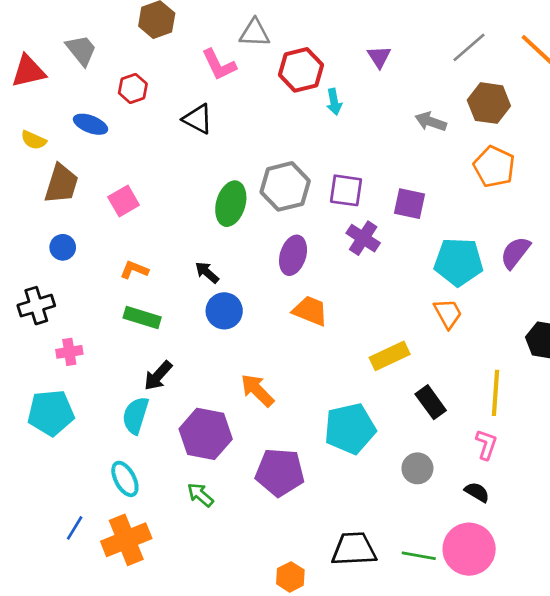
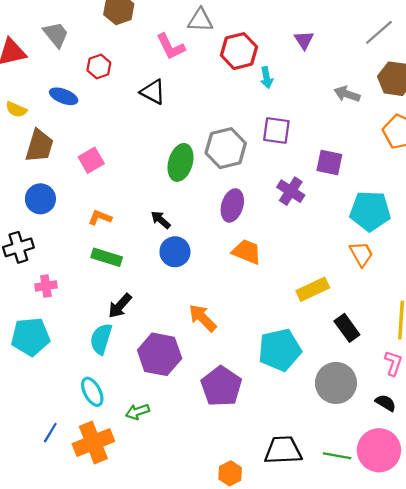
purple square: (346, 190) -> (276, 130), moved
blue circle: (63, 247) -> (40, 199), size x1.4
gray circle: (417, 468) -> (336, 383), size x1.6
purple pentagon: (280, 472) -> (221, 386), turned 30
green arrow: (200, 495) -> (137, 412), moved, turned -60

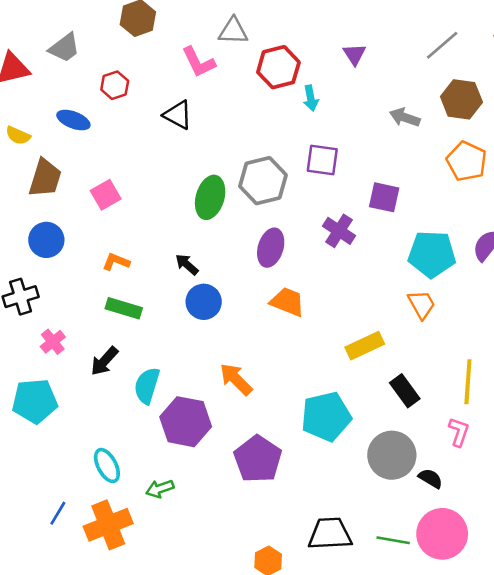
gray trapezoid: (56, 35) -> (64, 48), turned 92
pink cross: (46, 286) -> (53, 342), turned -30
black arrow: (120, 306) -> (104, 361), moved
cyan semicircle: (101, 339) -> (147, 386), moved
black semicircle: (386, 403) -> (431, 478), moved

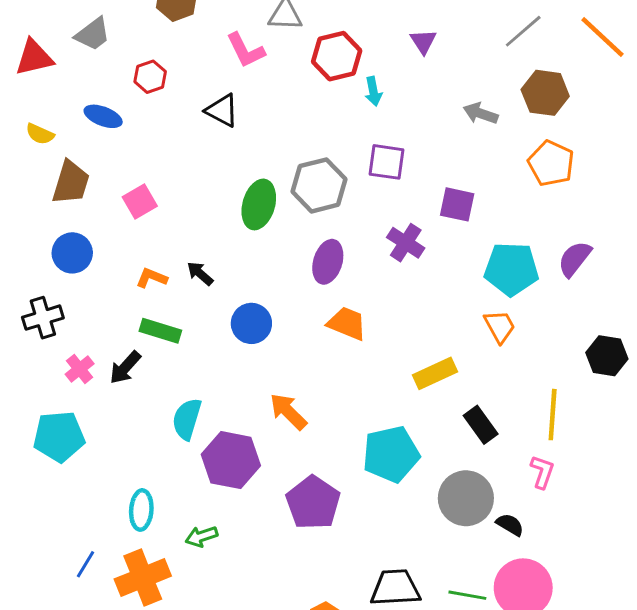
black arrow: (187, 264) -> (200, 274), moved
black arrow: (104, 361) -> (125, 368), moved
cyan ellipse: (107, 466) -> (141, 510), turned 32

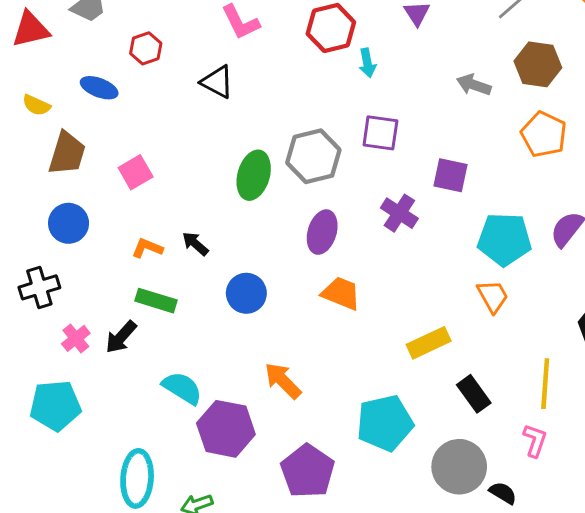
cyan semicircle: (187, 419) -> (182, 388), turned 105
cyan ellipse: (141, 510) -> (137, 478), size x1.4

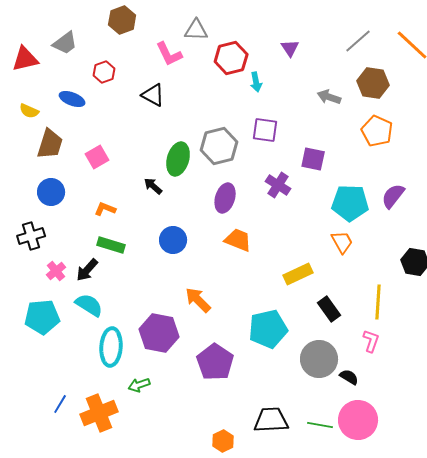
black arrow: (195, 244) -> (153, 186), moved
cyan semicircle: (182, 388) -> (89, 305), moved
cyan ellipse: (137, 478) -> (111, 347), moved

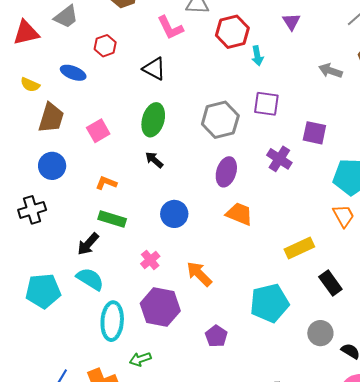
green ellipse: (178, 159) -> (153, 120), moved
pink cross: (56, 271) -> (150, 260), moved
gray circle: (319, 359) -> (320, 333), size x0.7
purple pentagon: (215, 362) -> (216, 336), size x0.6

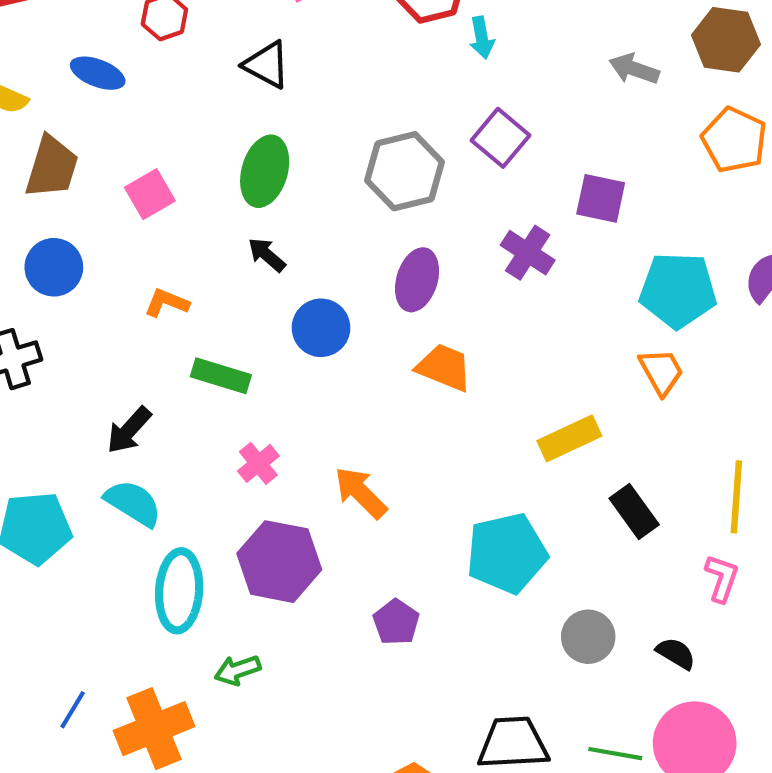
purple square: (266, 104) -> (501, 138), turned 32
blue circle: (174, 214) -> (321, 328), moved
green rectangle: (112, 219) -> (221, 376), moved
gray circle: (320, 333) -> (588, 637), moved

